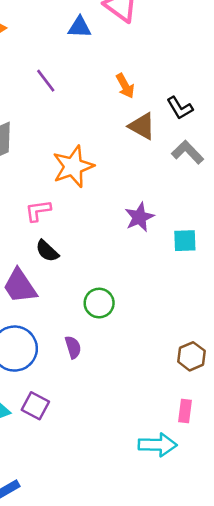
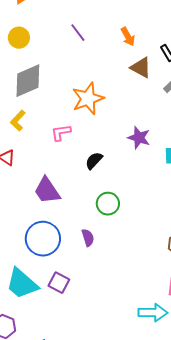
purple line: (46, 81) -> (78, 33), moved
purple star: (139, 217) -> (139, 138), turned -30
black semicircle: (47, 251) -> (94, 161), moved, turned 90

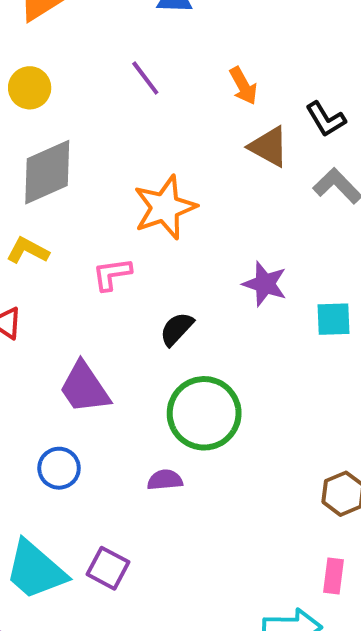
yellow L-shape: (18, 121) -> (28, 251), turned 75
green circle: (108, 204) -> (204, 413), size x1.6
purple semicircle: (88, 238) -> (165, 480), turned -78
blue circle: (43, 239) -> (59, 468), moved, size x0.6

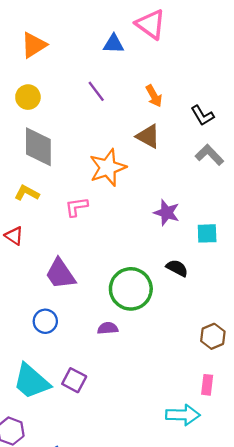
brown triangle: (269, 147) -> (148, 136), moved
gray diamond: (47, 172) -> (38, 147), turned -66
black semicircle: (177, 329) -> (177, 268), moved, turned 75

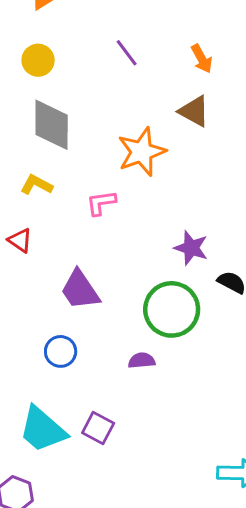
purple star: (167, 213) -> (191, 248), moved

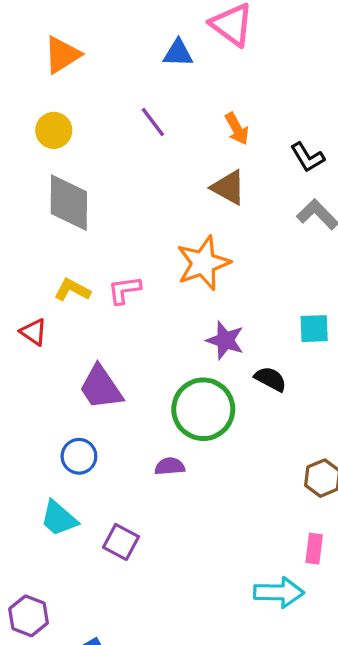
orange star: (142, 152) -> (203, 263), moved
yellow L-shape: (37, 185) -> (72, 290), moved
cyan trapezoid: (43, 430) -> (59, 518), moved, size x0.7

